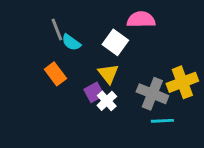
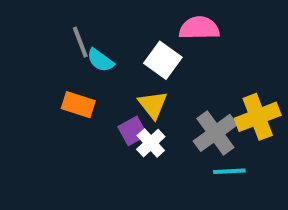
orange rectangle: (55, 74) -> (78, 105), turned -35
gray cross: (152, 94) -> (215, 133), turned 32

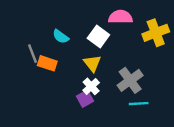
gray line: (80, 42) -> (33, 54), moved
yellow cross: (258, 117) -> (156, 33), moved
purple square: (133, 131) -> (85, 99), moved

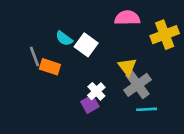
white square: (98, 36) -> (86, 45), moved
yellow triangle: (92, 63) -> (127, 67), moved

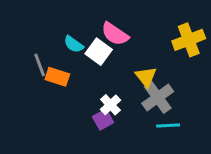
pink semicircle: (127, 18) -> (115, 34), moved, turned -145

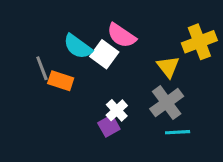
cyan semicircle: (74, 44) -> (78, 46), size x1.4
yellow triangle: (146, 77) -> (168, 67), moved

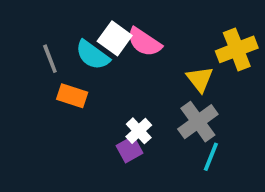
white square: (104, 54) -> (115, 38), moved
gray line: (42, 68) -> (50, 59), moved
cyan line: (178, 132) -> (211, 157), turned -65

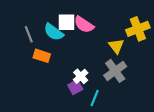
white square: (115, 38) -> (67, 22), turned -36
cyan line: (211, 157) -> (95, 98), moved

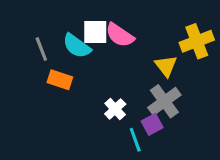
purple square: (75, 87) -> (152, 124), moved
cyan line: (95, 98) -> (135, 140), turned -42

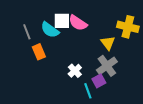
yellow cross: (197, 41) -> (128, 27), turned 35
orange rectangle: (60, 80) -> (39, 52), turned 49

